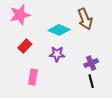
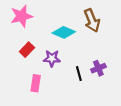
purple star: (57, 54) -> (52, 58), moved
black line: (91, 81) -> (79, 74), moved

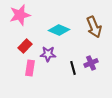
brown arrow: (92, 20) -> (94, 27), moved
pink rectangle: (36, 83) -> (30, 68), moved

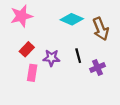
cyan diamond: (59, 30) -> (72, 19), moved
black line: (73, 68) -> (78, 56), moved

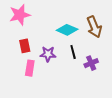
cyan diamond: (72, 19) -> (67, 30), moved
red rectangle: (27, 49) -> (25, 46), turned -56

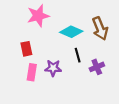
pink star: (20, 15) -> (38, 16), moved
purple star: (48, 54) -> (53, 68), moved

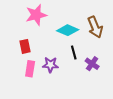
purple cross: (97, 67) -> (92, 64), turned -32

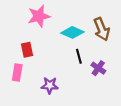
purple star: (50, 65) -> (50, 85), moved
pink rectangle: (30, 69) -> (17, 72), moved

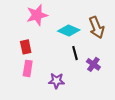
pink rectangle: (17, 72) -> (28, 68), moved
purple star: (50, 85) -> (56, 81), moved

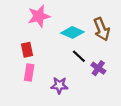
black line: (75, 53) -> (79, 56), turned -32

